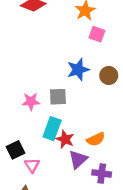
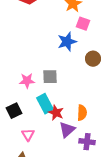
blue star: (78, 70) -> (67, 42), moved
cyan rectangle: (52, 129) -> (45, 104), turned -48
orange semicircle: (96, 139) -> (82, 113), turned -63
black square: (15, 150) -> (14, 111), moved

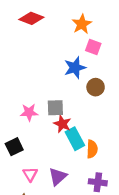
brown circle: (93, 59) -> (96, 87), moved
cyan rectangle: (45, 104) -> (75, 139), moved
red star: (56, 113) -> (62, 124), moved
purple triangle: (67, 130) -> (58, 177), moved

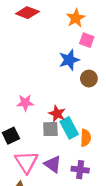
gray square: (55, 108) -> (50, 129), moved
pink triangle: (30, 174) -> (26, 162), size x1.6
purple triangle: (58, 177) -> (53, 164), turned -42
purple cross: (98, 182) -> (80, 170), moved

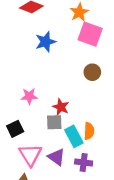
pink square: (87, 40) -> (90, 34), size x1.6
blue star: (69, 60) -> (46, 42), moved
cyan rectangle: (69, 128) -> (74, 136), moved

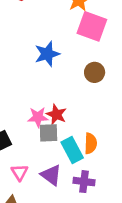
blue star: (46, 42) -> (47, 54), moved
pink star: (29, 96) -> (38, 117), moved
pink triangle: (30, 155) -> (20, 172), size x0.6

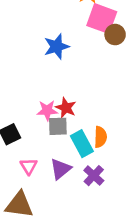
brown circle: (95, 72) -> (115, 35), moved
purple triangle: (51, 175) -> (61, 169), turned 45
purple cross: (84, 182) -> (94, 176), turned 36

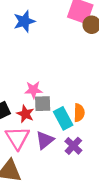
blue star: (57, 47) -> (24, 21), moved
red star: (66, 108) -> (25, 114), moved
pink triangle: (29, 166) -> (17, 138), size x1.6

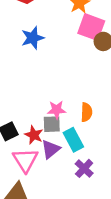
pink star: (33, 90) -> (57, 110), moved
orange semicircle: (79, 113) -> (87, 112), moved
purple triangle: (45, 140) -> (51, 149), moved

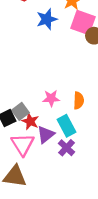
blue star: (33, 38) -> (47, 19), moved
gray square: (52, 124) -> (20, 111), moved, turned -35
purple cross: (84, 168) -> (67, 148), moved

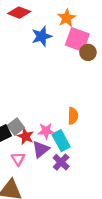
pink star: (51, 98) -> (46, 131), moved
pink triangle: (23, 144) -> (18, 159), size x0.6

